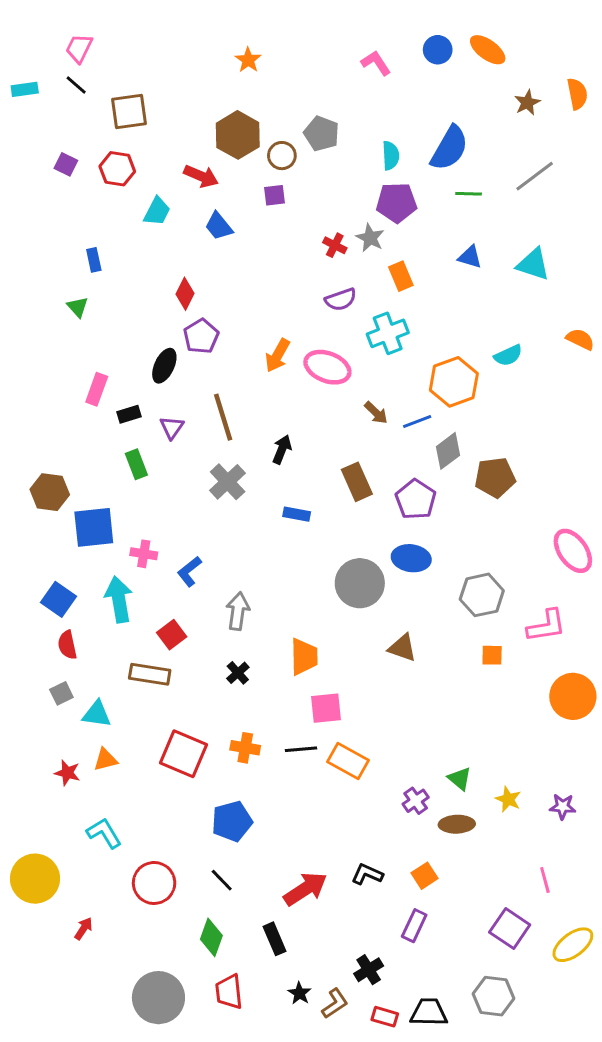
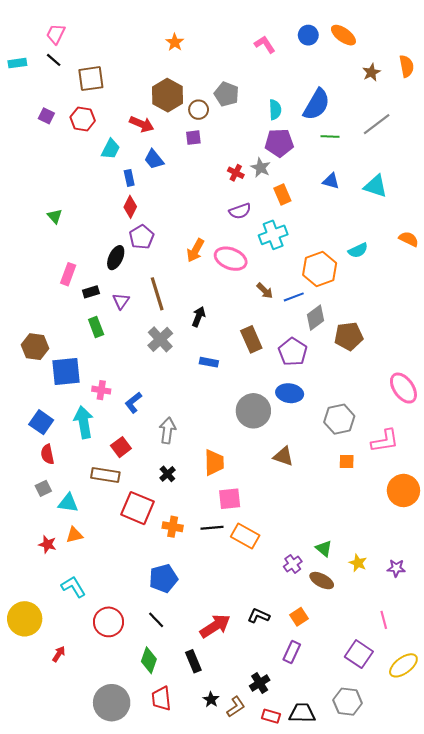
blue rectangle: (94, 260) -> (129, 178), moved
red square: (183, 754) -> (137, 508), moved
brown ellipse: (457, 824) -> (322, 581), turned 30

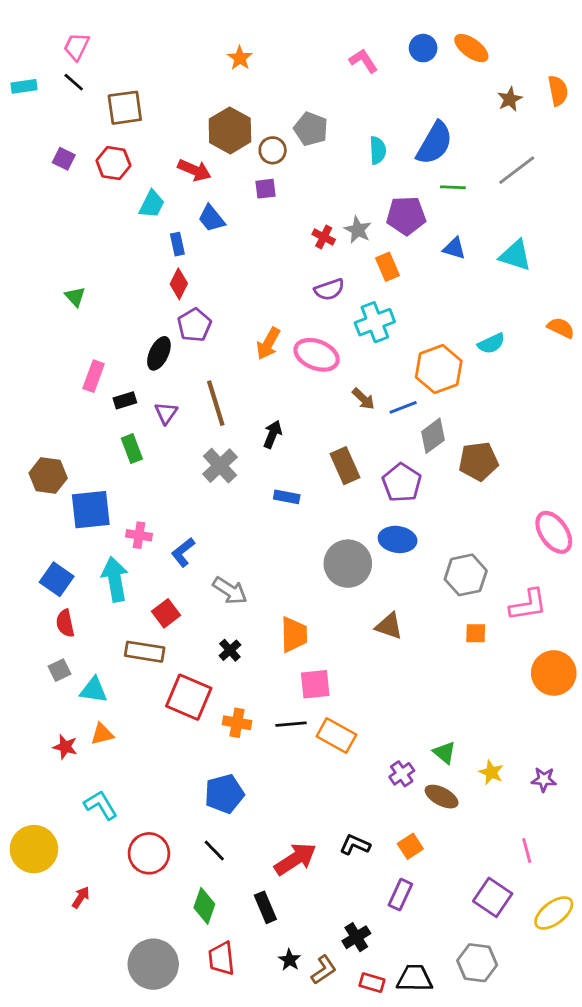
purple pentagon: (279, 143) -> (406, 216), moved
gray arrow: (167, 430) -> (230, 591), turned 115

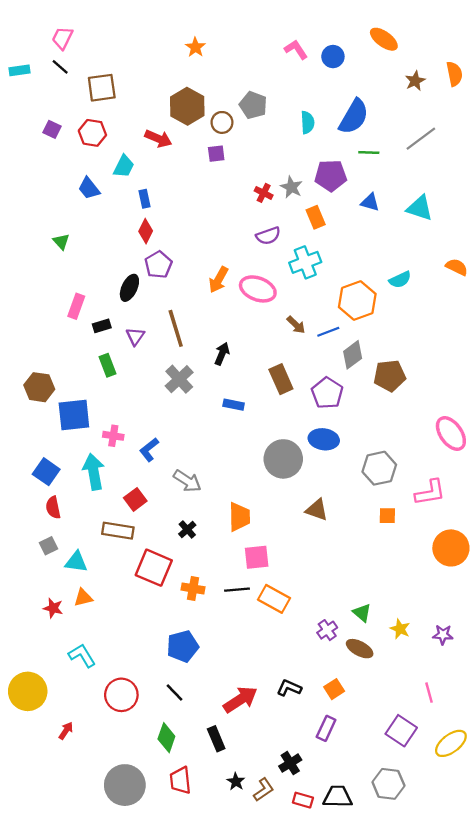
blue circle: (423, 48) -> (333, 57), moved
blue trapezoid: (211, 218) -> (89, 188), moved

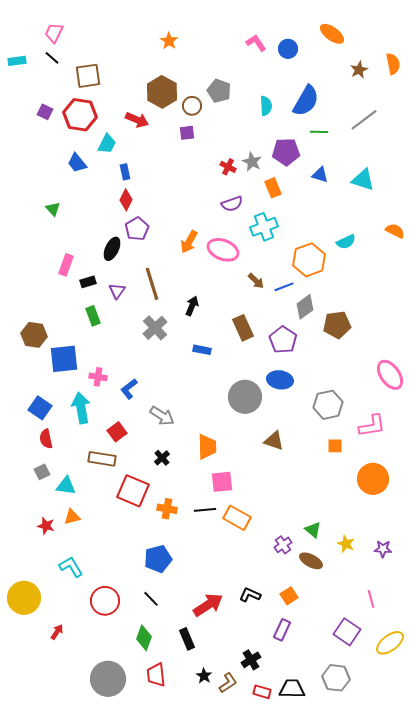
red hexagon: (92, 133) -> (80, 115), size x1.4
orange circle: (451, 548) -> (373, 479), moved

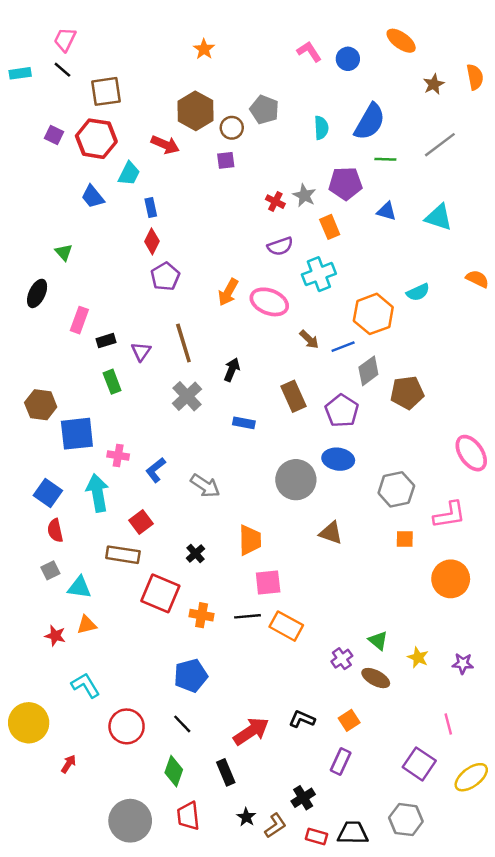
black ellipse: (112, 249) -> (37, 293), moved
gray arrow: (162, 416) -> (205, 486), moved

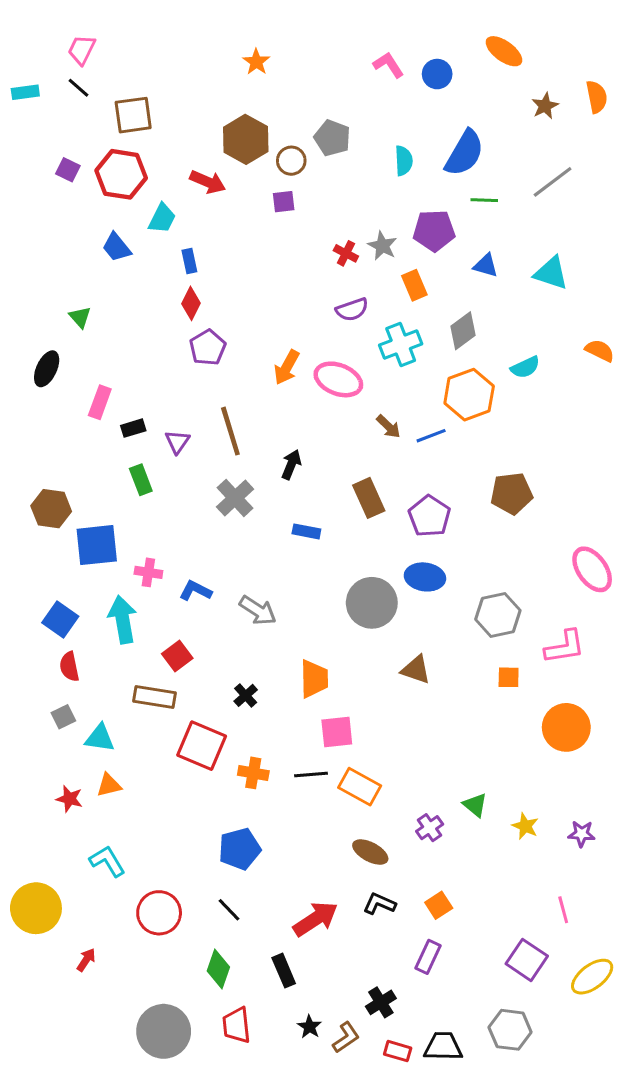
gray diamond: (368, 371) -> (463, 331), moved
blue L-shape: (156, 470) -> (196, 591), turned 65
brown ellipse: (376, 678) -> (370, 852), moved

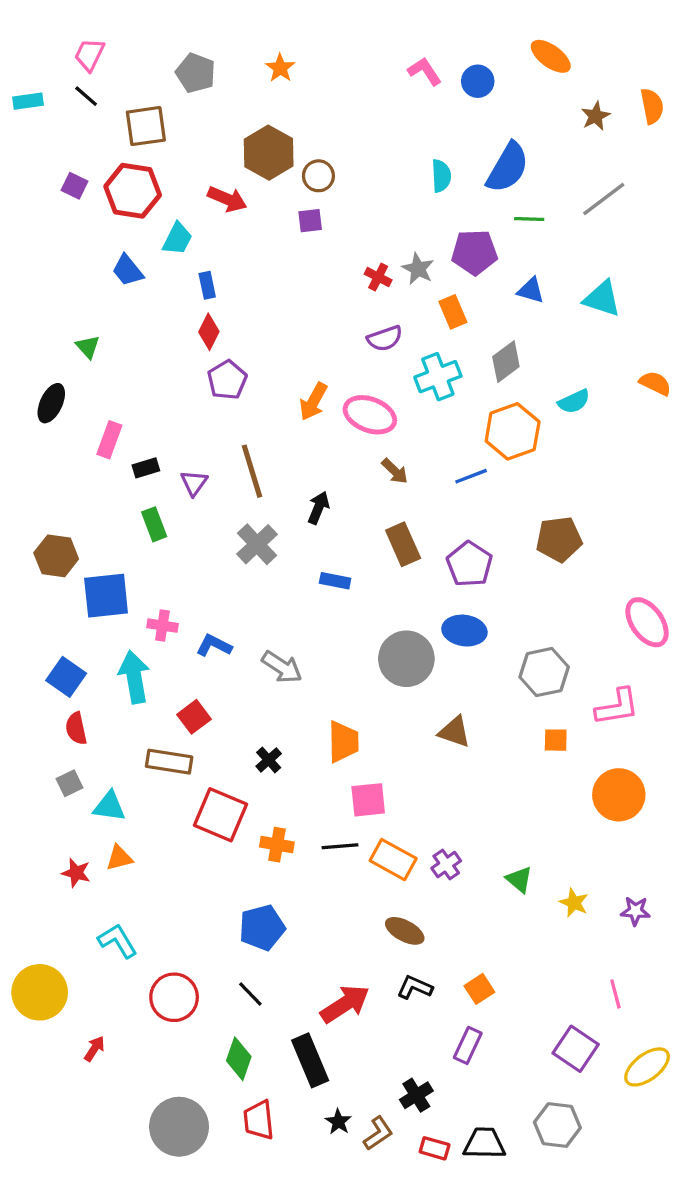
gray pentagon: (332, 138) -> (196, 73), moved
brown arrow: (388, 427) -> (395, 471), moved
purple cross: (430, 828) -> (446, 865), moved
black rectangle: (284, 971) -> (310, 1060), size x1.4

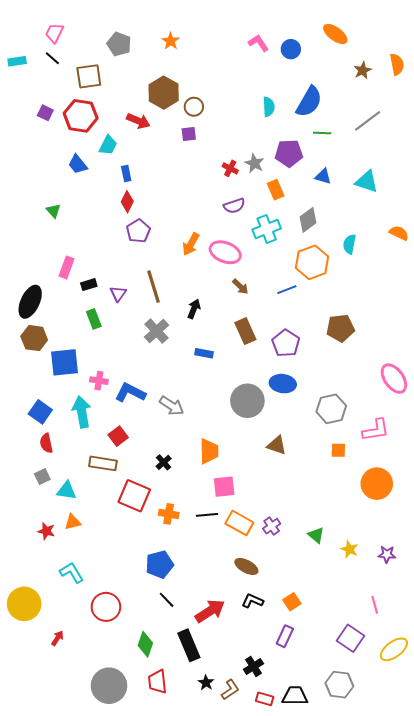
cyan semicircle: (574, 402) -> (349, 244), turned 126
black ellipse: (51, 403) -> (30, 302), moved, size x1.4
blue L-shape: (214, 645) -> (130, 393), size x1.4
black line: (250, 994) -> (167, 600), moved

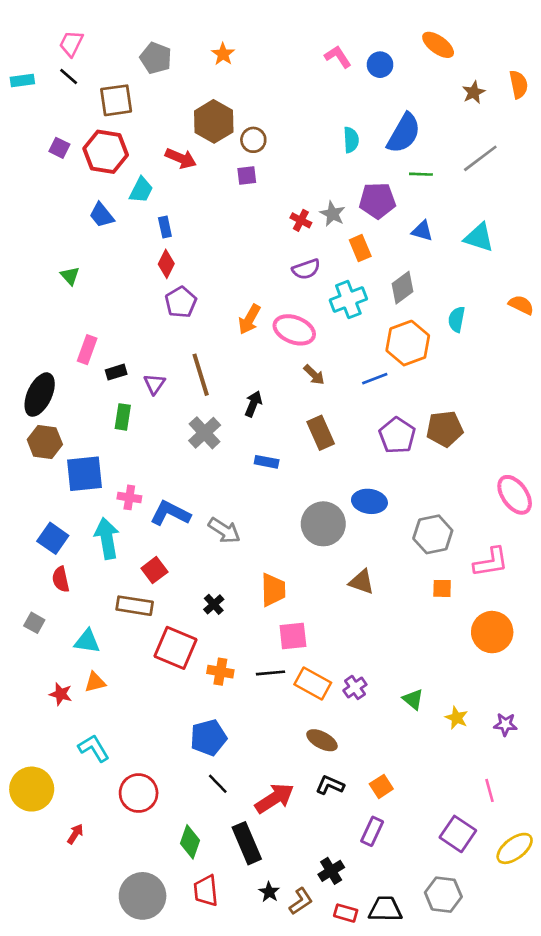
green rectangle: (94, 319) -> (123, 417), turned 30
purple pentagon: (286, 343) -> (397, 435), moved
gray square: (42, 477) -> (34, 623), moved, turned -35

